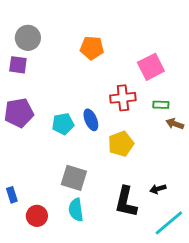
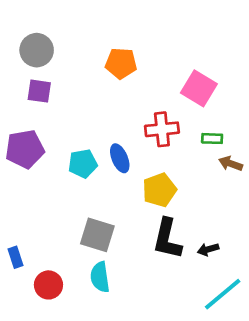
purple square: (18, 65) -> (39, 91), moved
pink square: (151, 67) -> (199, 88), turned -32
black L-shape: (126, 202) -> (167, 239), moved

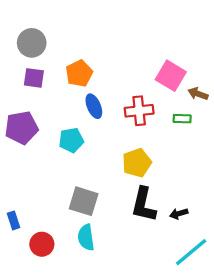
orange pentagon: (121, 63) -> (79, 73), moved, turned -30
blue ellipse: (120, 158) -> (94, 106), moved
brown arrow: (231, 164) -> (198, 94), moved

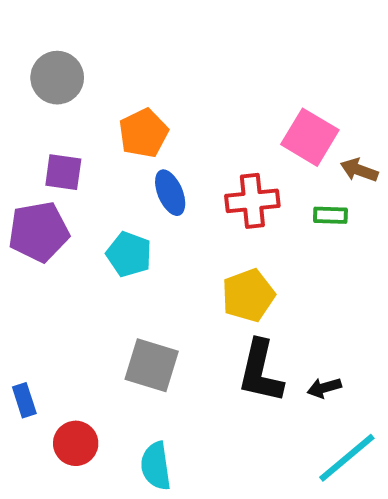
purple square: (34, 78) -> (63, 172), moved
cyan pentagon: (71, 140) -> (129, 254), turned 30
cyan semicircle: (86, 237) -> (156, 466), moved

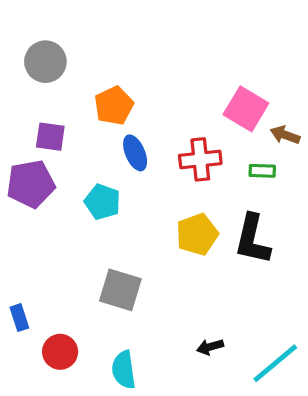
black L-shape: (261, 371) -> (252, 239), moved
black arrow: (324, 388) -> (210, 347), moved

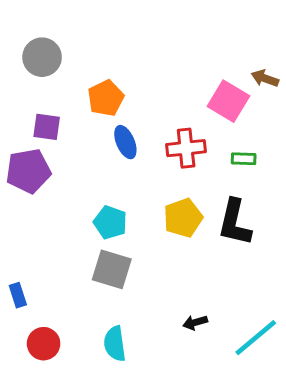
brown arrow: (285, 135) -> (265, 78), moved
cyan pentagon: (102, 202) -> (110, 222), moved
red circle: (60, 352) -> (44, 344), moved

